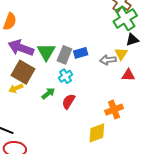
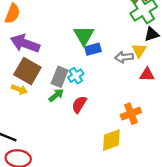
green triangle: (46, 52) -> (84, 35), moved
gray rectangle: (64, 55) -> (60, 77), moved
yellow arrow: (16, 88) -> (19, 89), turned -136

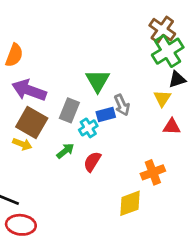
blue rectangle: (93, 49) -> (106, 114), moved
gray arrow: (124, 57) -> (122, 105), moved, turned -108
gray rectangle: (60, 77) -> (69, 110), moved

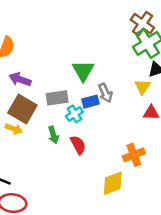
purple arrow: (29, 90) -> (20, 79), size x0.7
gray rectangle: (69, 110) -> (57, 98), turned 60
green arrow: (65, 151) -> (53, 135), turned 112
red semicircle: (92, 162) -> (78, 145), turned 120

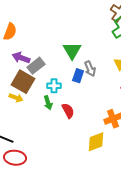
gray rectangle: (57, 98) -> (36, 66), moved, turned -30
blue rectangle: (91, 102) -> (78, 76), turned -56
cyan cross: (74, 114) -> (54, 86), moved, turned 32

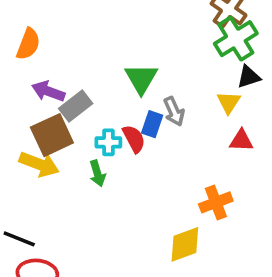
brown square: (23, 82) -> (52, 135), turned 35
yellow arrow: (16, 98) -> (39, 164), size x1.5
red semicircle: (68, 111) -> (134, 139), moved

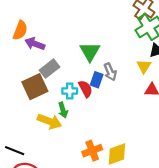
purple arrow: (48, 91) -> (35, 44), moved
yellow arrow: (39, 164) -> (49, 121), moved
orange cross: (216, 202) -> (92, 151), moved

